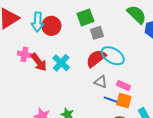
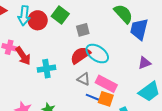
green square: (85, 17) -> (60, 15), moved, turned -36
cyan cross: (61, 63) -> (46, 69), moved, turned 36
pink rectangle: (123, 85) -> (106, 84), size x1.5

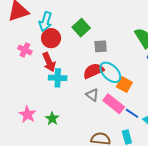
red circle: (38, 20) -> (51, 38), moved
red arrow: (23, 56) -> (49, 62), moved
blue line: (93, 97) -> (132, 113), moved
orange square: (106, 99) -> (124, 85), moved

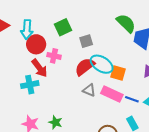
green square: (81, 28) -> (63, 27), turned 30
pink cross: (25, 50) -> (54, 56), moved
cyan cross: (58, 78) -> (30, 85), moved

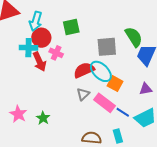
gray square: (86, 41) -> (107, 47), moved, size x1.5
cyan cross: (30, 85) -> (29, 48), moved
gray triangle: (89, 90) -> (83, 94), turned 40

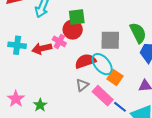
red circle: (41, 38) -> (73, 30), moved
cyan cross: (29, 48) -> (17, 45), moved
red arrow: (39, 62) -> (42, 49), turned 96

